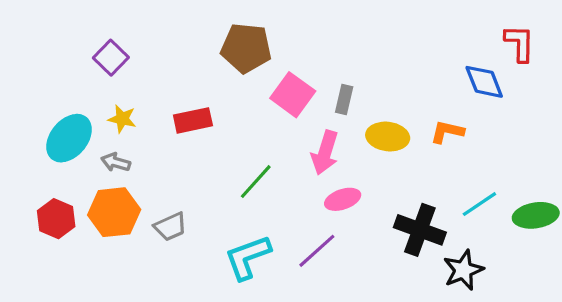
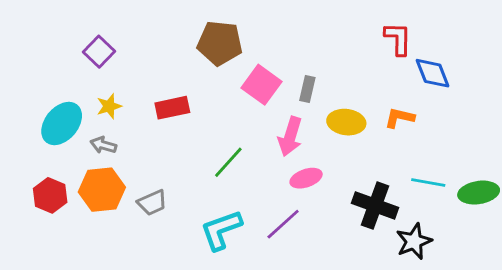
red L-shape: (520, 43) -> (398, 39), moved
yellow star: (122, 119) -> (109, 106), turned -30
cyan line: (479, 204) -> (428, 182), turned 44

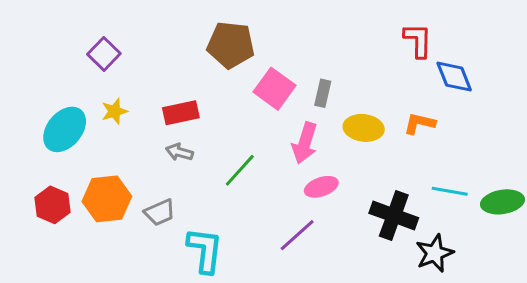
gray arrow: (103, 145) -> (179, 152), moved
cyan L-shape: (221, 230) -> (205, 250), moved, turned 117

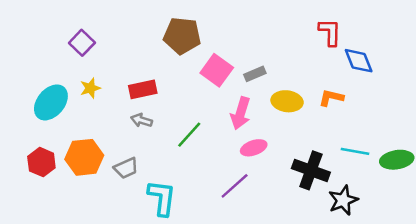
gray rectangle: (323, 93) -> (255, 74), turned 54

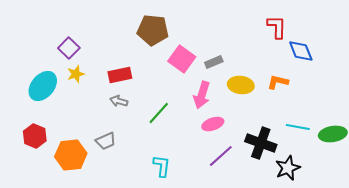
purple square: (82, 43) -> (69, 48), moved
orange hexagon: (84, 157) -> (71, 155), moved
purple line: (235, 186) -> (221, 156), moved
cyan L-shape: (162, 198) -> (162, 166), moved, size x0.7

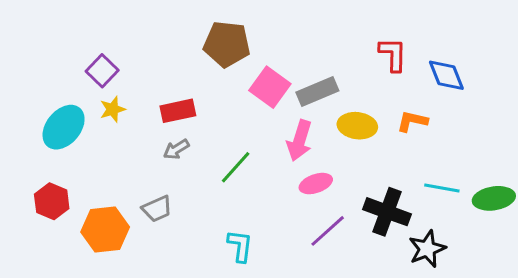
red L-shape: (277, 27) -> (393, 54), moved
gray rectangle: (214, 62) -> (317, 92), size x1.5
gray arrow: (119, 101) -> (176, 149), turned -48

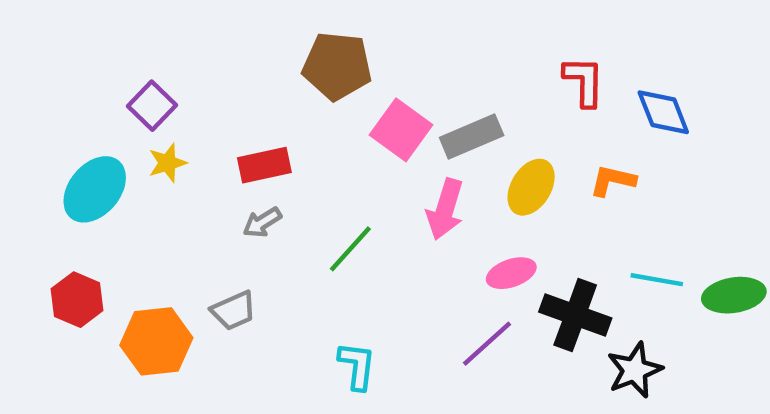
yellow ellipse: (357, 126) -> (531, 187), turned -66
pink ellipse: (316, 184) -> (511, 273), moved

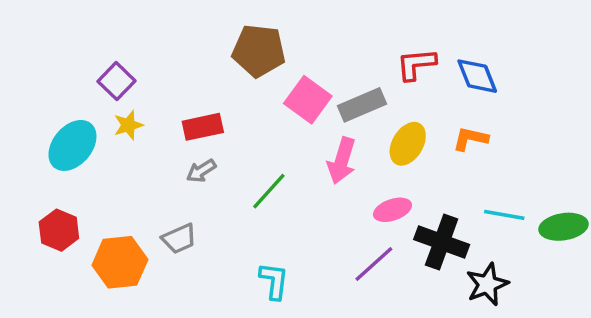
red L-shape: (584, 81) -> (416, 64), moved, turned -96
blue diamond: (663, 112) -> (477, 76), moved

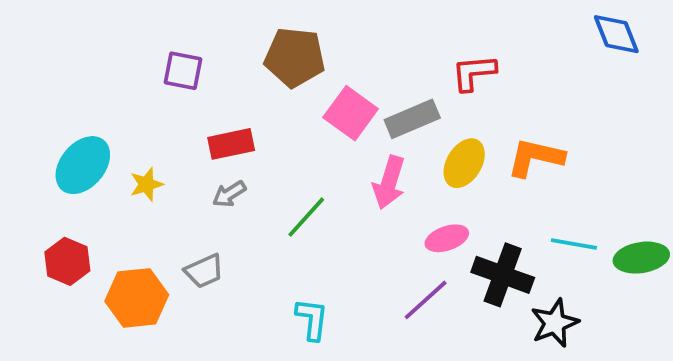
blue diamond: (477, 76) -> (616, 34), moved
purple square: (117, 81) -> (183, 71), moved, turned -33
yellow star: (128, 125) -> (146, 184), moved
orange L-shape: (470, 139) -> (535, 157), size x1.4

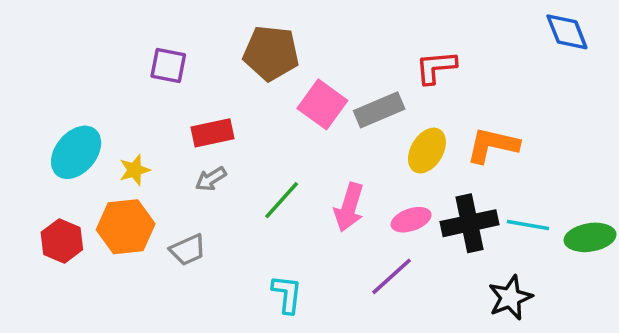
pink arrow: (389, 182) -> (349, 207), moved
black cross: (503, 275) -> (470, 223), moved, turned -32
orange hexagon: (137, 298) -> (126, 227), moved

